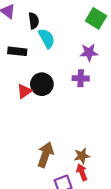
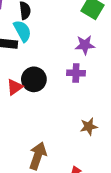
cyan semicircle: (47, 38) -> (22, 31), moved
brown star: (82, 156) -> (89, 127), moved

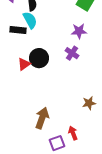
purple cross: (76, 73) -> (72, 53), turned 32
brown star: (89, 127) -> (89, 103), moved

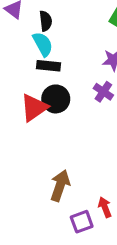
black rectangle: (18, 30) -> (49, 66), moved
red triangle: (24, 64) -> (34, 108), size x1.5

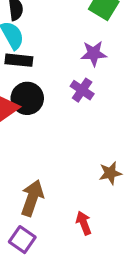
purple square: (82, 222) -> (22, 240), moved, turned -35

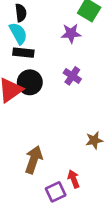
purple star: (94, 54) -> (71, 33), moved
purple square: (22, 240) -> (56, 192), moved, turned 30

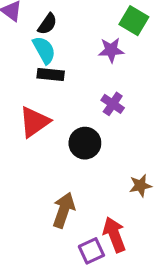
black semicircle: (21, 13) -> (47, 24), turned 42
black circle: (30, 82) -> (85, 143), moved
red arrow: (74, 179) -> (114, 235), size x1.5

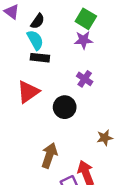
green square: (134, 21) -> (86, 19), moved

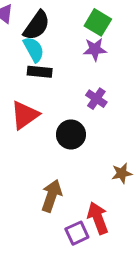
black semicircle: (38, 21) -> (37, 25), size x1.5

